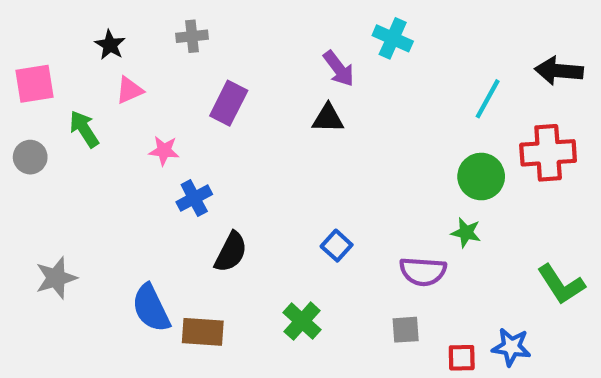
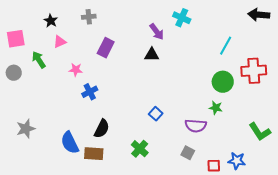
black arrow: (559, 71) -> (259, 15), moved
black semicircle: (231, 252) -> (102, 129), moved
gray square: (406, 330) -> (188, 153), turned 32

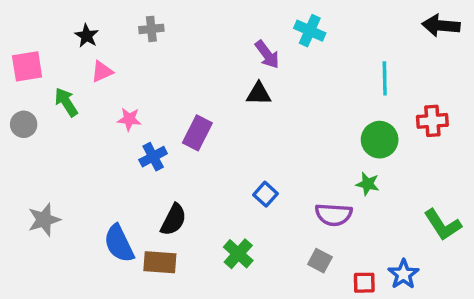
cyan line: (226, 46) -> (385, 78), turned -30
purple rectangle: (106, 48) -> (197, 133), moved
red cross: (254, 71) -> (432, 121), size x0.7
blue star: (237, 161) -> (403, 274), turned 30

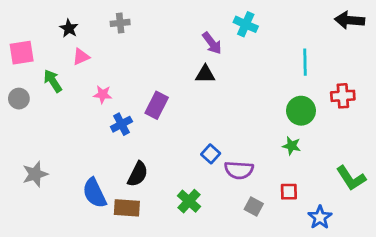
purple semicircle: (334, 215) -> (239, 170), moved
red square: (364, 283) -> (289, 192), moved

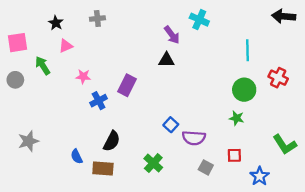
red cross: (343, 96) -> (278, 78), turned 30
blue semicircle: (94, 193) -> (77, 156), size x0.6

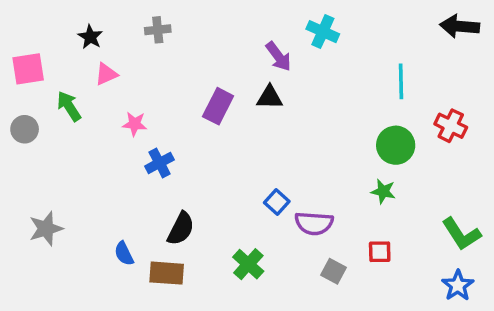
purple rectangle: (127, 85) -> (218, 106), moved
blue star: (260, 176) -> (458, 285), moved

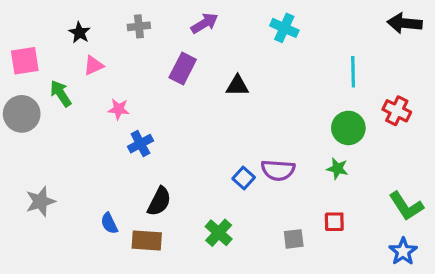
purple arrow: (278, 56) -> (205, 23), moved, turned -84
purple rectangle: (218, 106) -> (183, 69), moved
gray circle: (25, 129) -> (22, 114), size x1.5
purple semicircle: (314, 223) -> (278, 170), moved
gray square: (334, 271) -> (294, 239), turned -35

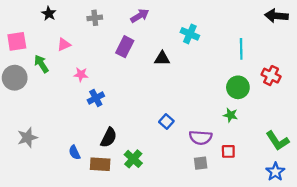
cyan cross: (284, 28) -> (190, 34), moved
black star: (80, 33) -> (49, 14), moved
purple semicircle: (278, 170) -> (201, 138), moved
green cross: (219, 233) -> (133, 159), moved

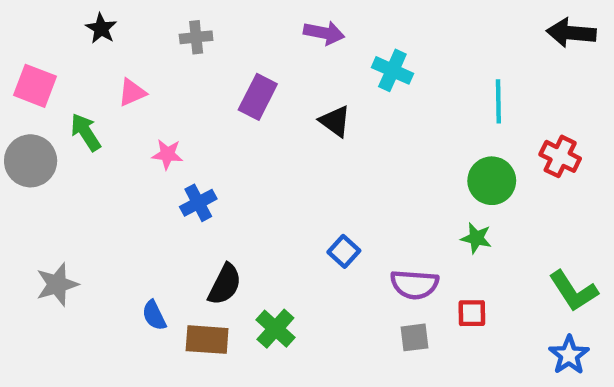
purple arrow: (140, 16) -> (324, 33), moved, turned 42
pink square: (17, 41) -> (35, 86), turned 30
black triangle: (162, 58) -> (335, 121), turned 35

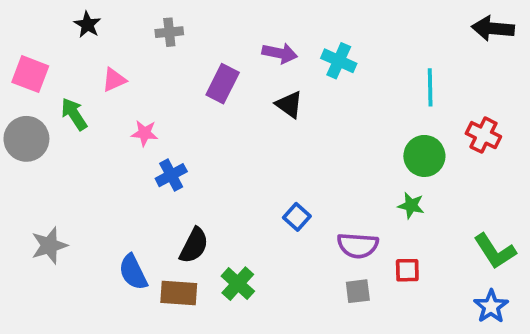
purple arrow: (324, 33) -> (280, 53), moved
blue semicircle: (154, 315) -> (133, 272), size x1.4

